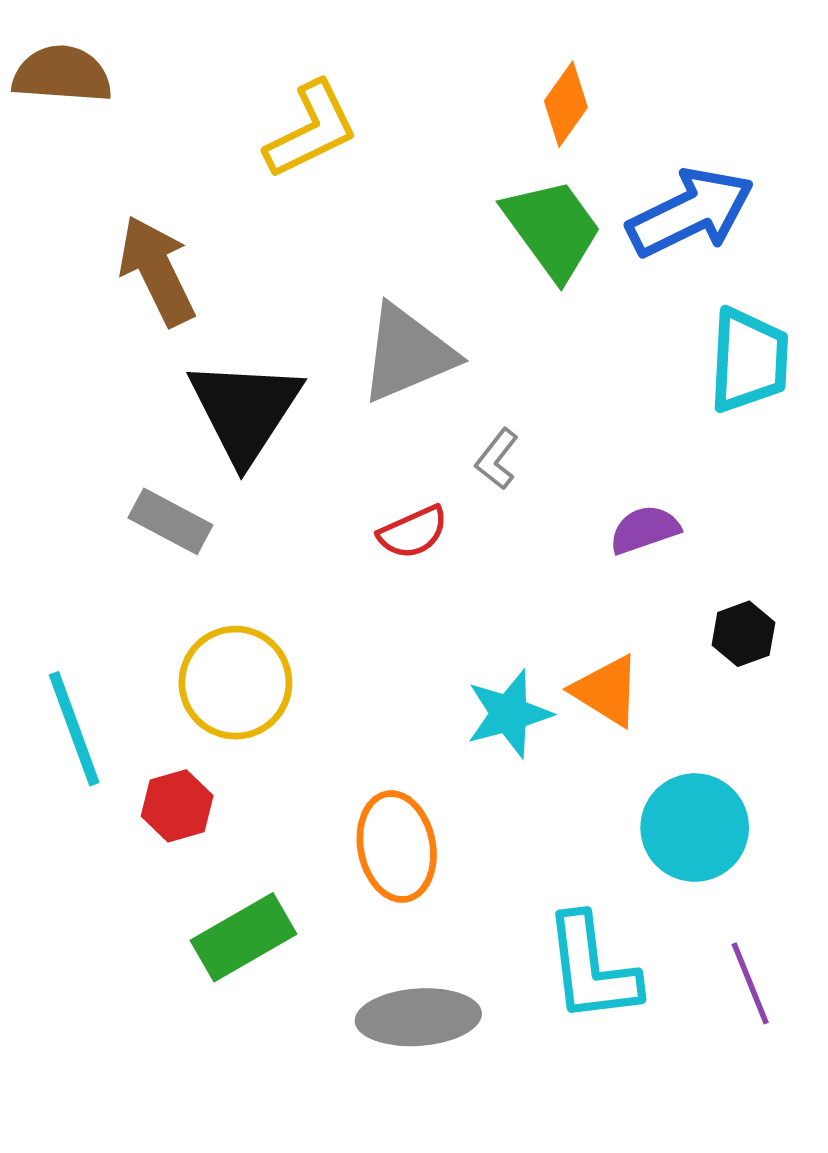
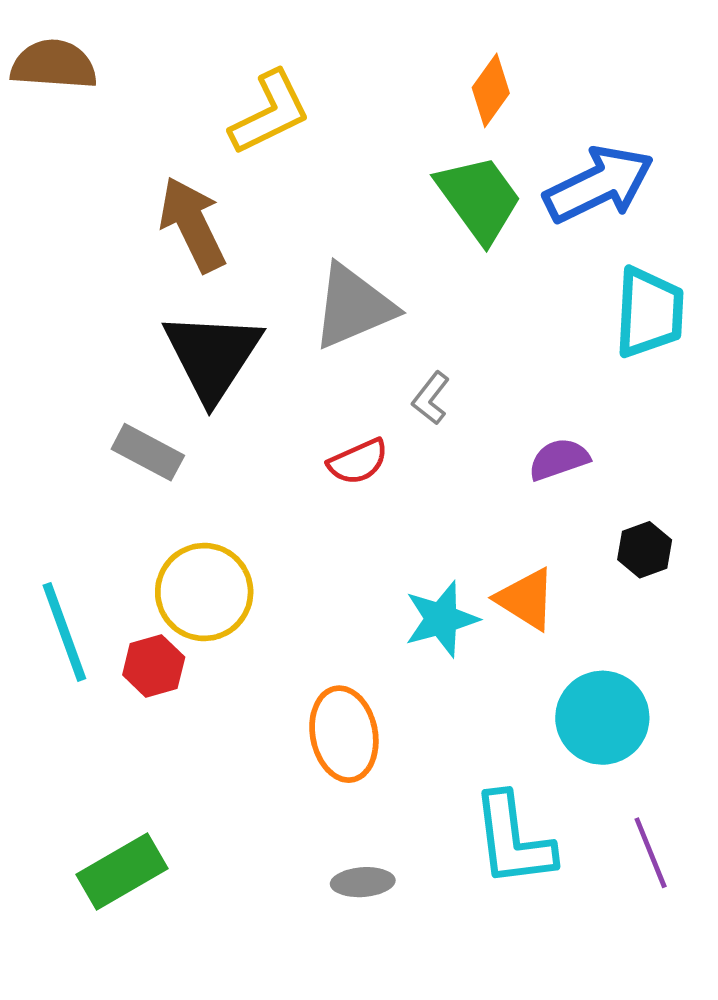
brown arrow: (157, 271) -> (192, 224), moved
red hexagon: (177, 806) -> (154, 666), moved
green rectangle: (244, 937) -> (122, 872), moved
gray ellipse: (418, 1017) -> (363, 882), size x0.6

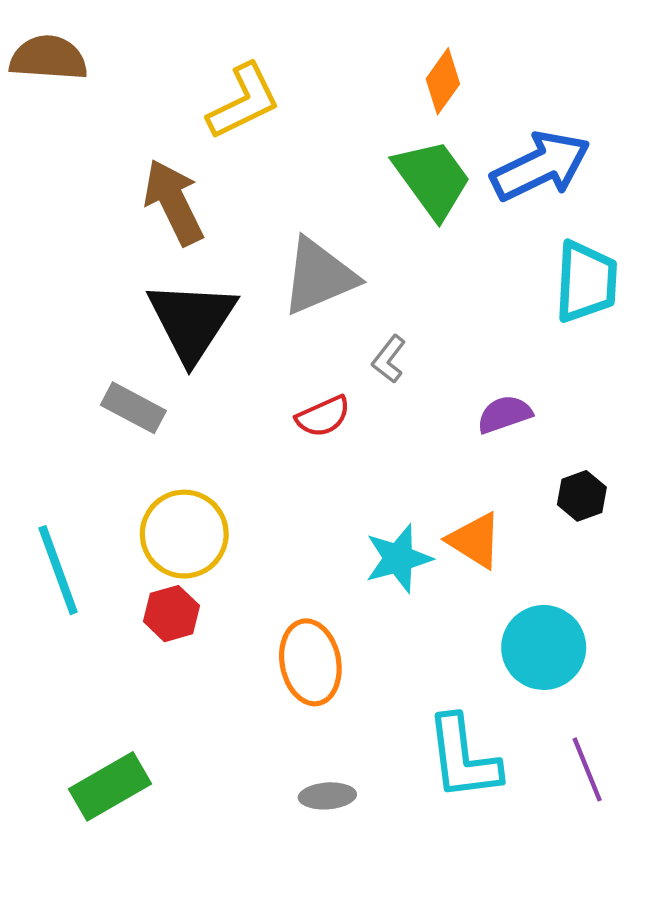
red hexagon: (154, 666) -> (172, 614), moved

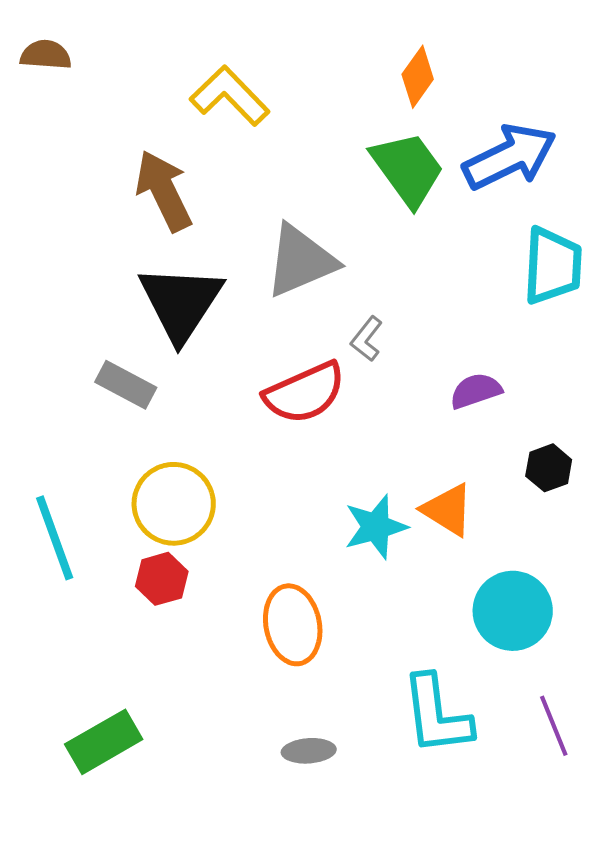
brown semicircle: (49, 58) -> (46, 55), size x0.7
yellow L-shape: (244, 101) -> (230, 96), turned -108
red semicircle: (323, 416) -> (305, 393), size x1.6

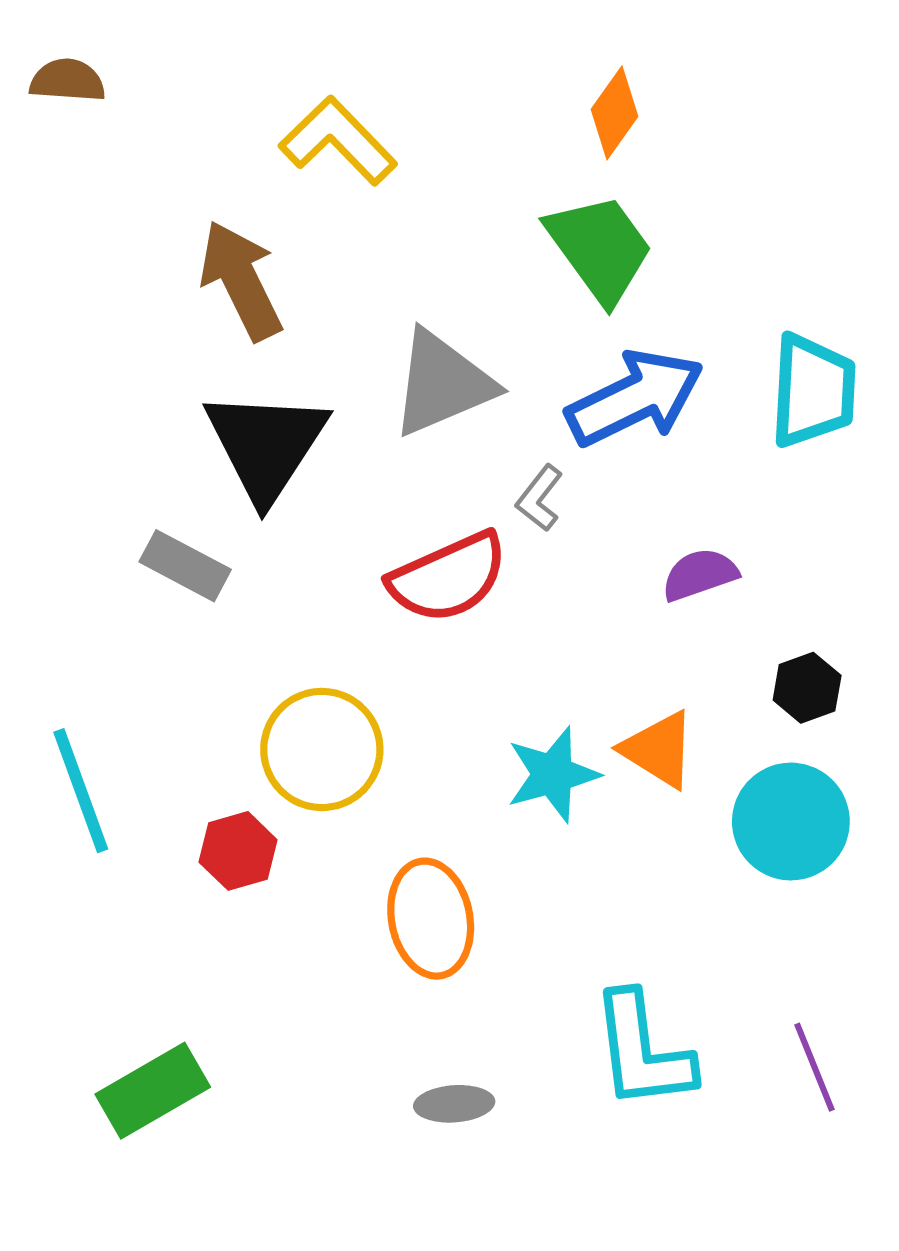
blue arrow: (510, 157) -> (635, 398), moved
yellow circle: (174, 504) -> (322, 749), moved
cyan circle: (513, 611) -> (791, 822), moved

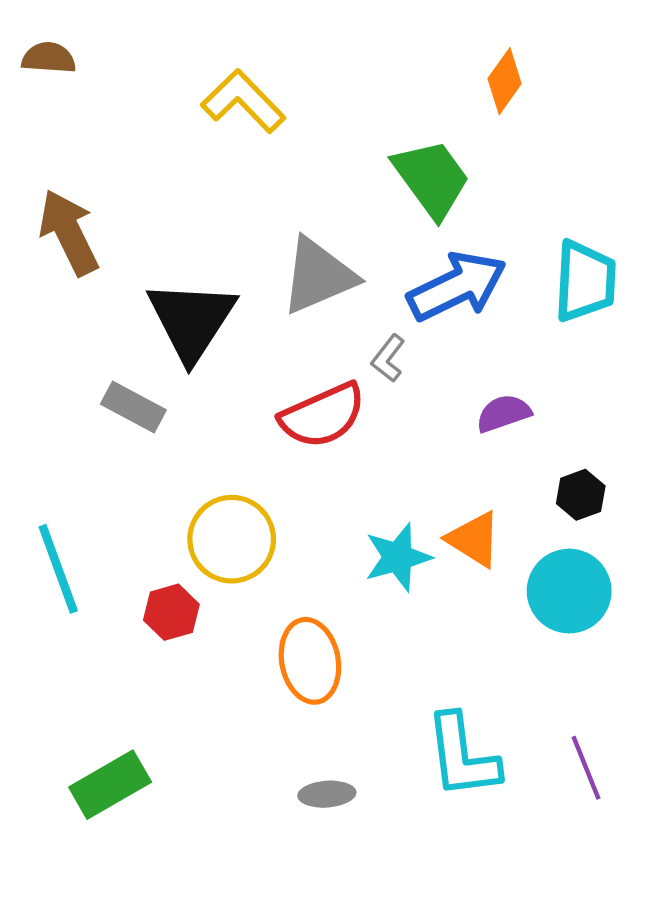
orange diamond: (614, 113) -> (505, 81), moved
brown arrow: (241, 280) -> (69, 232), moved

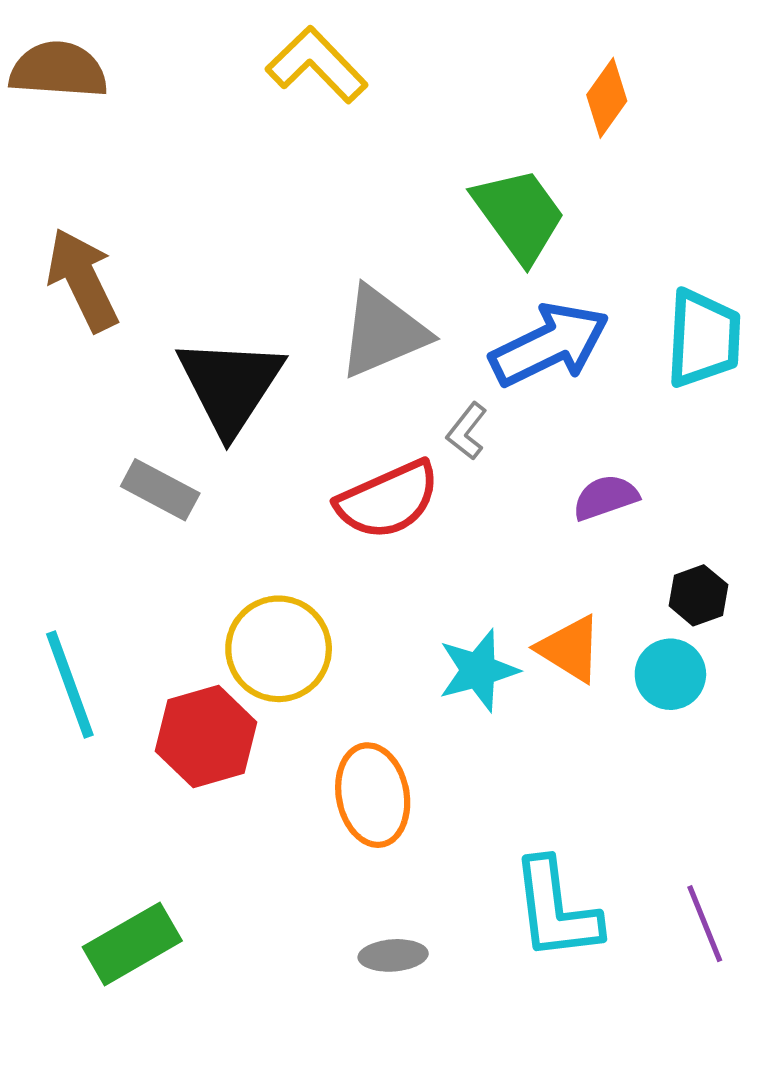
brown semicircle: (49, 58) -> (58, 70), size x1.5
yellow L-shape: (243, 101) -> (317, 65), moved
cyan circle: (569, 591) -> (670, 674), moved, size x0.7
red hexagon: (171, 612) -> (206, 737), size x1.5

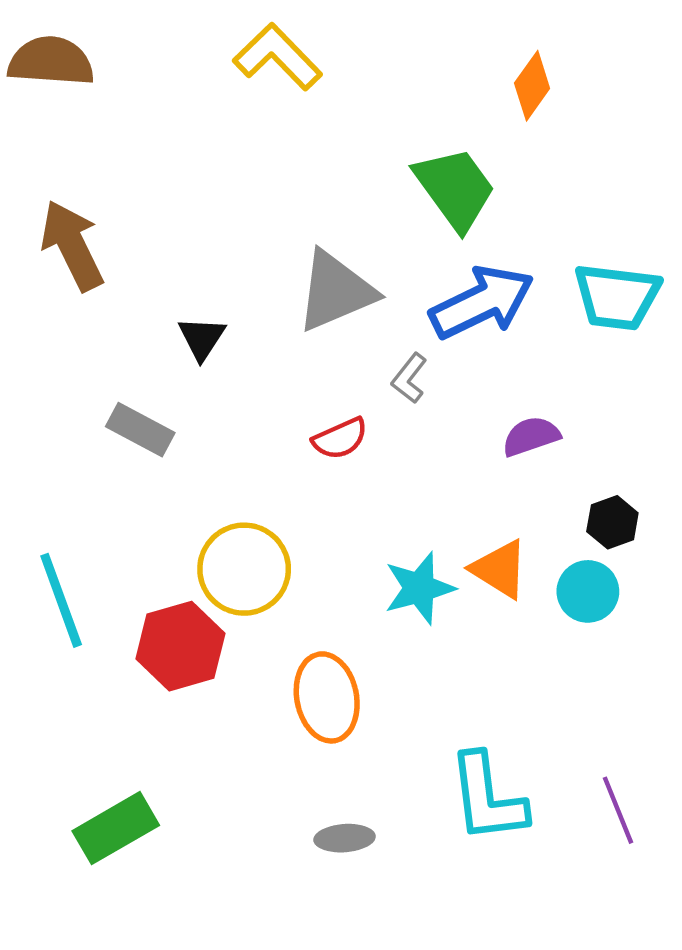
cyan trapezoid: (703, 338) -> (617, 297), turned 94
black triangle: (230, 385) -> (202, 338), size x0.5
red semicircle: (388, 500) -> (340, 439), size x0.6

